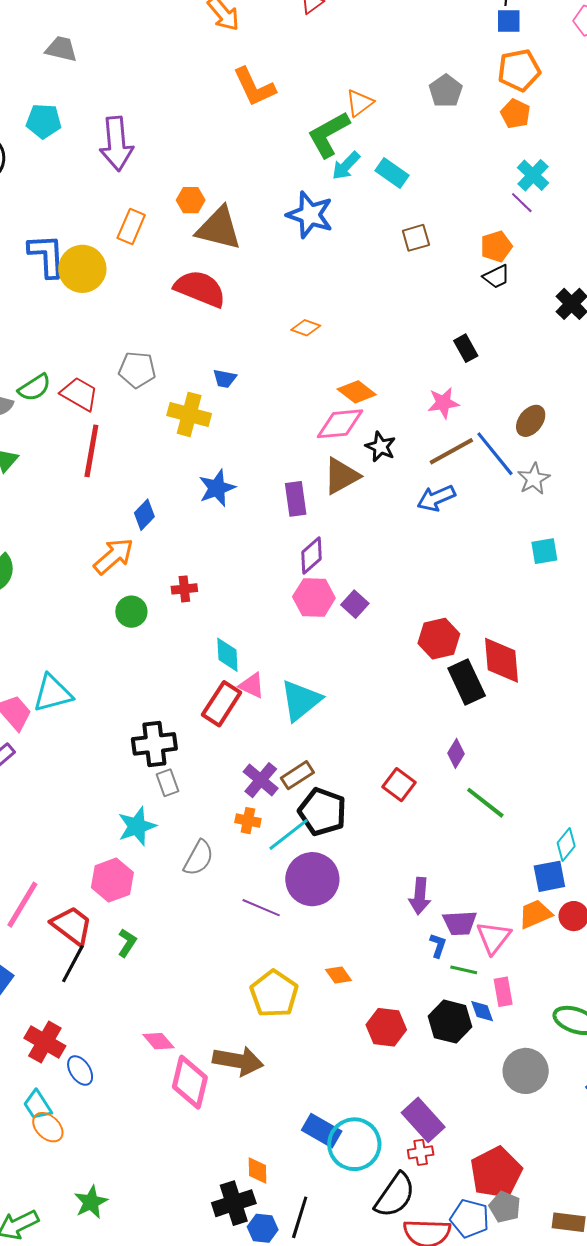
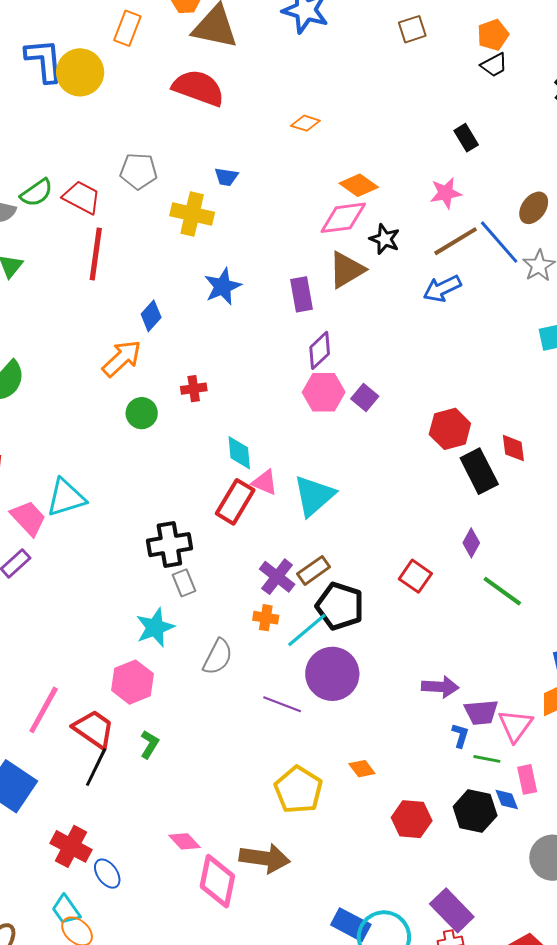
red diamond: (502, 660) -> (513, 448), size x0.6
purple arrow: (420, 896) -> (440, 687), turned -90

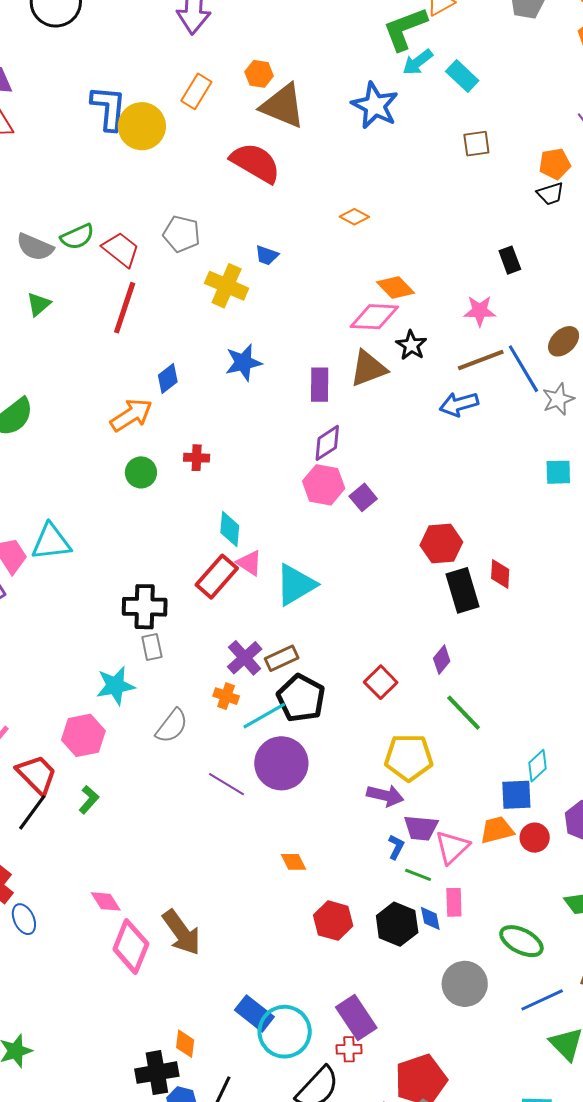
yellow pentagon: (298, 790) -> (409, 757), moved, turned 30
brown arrow: (265, 858) -> (182, 932), turned 36

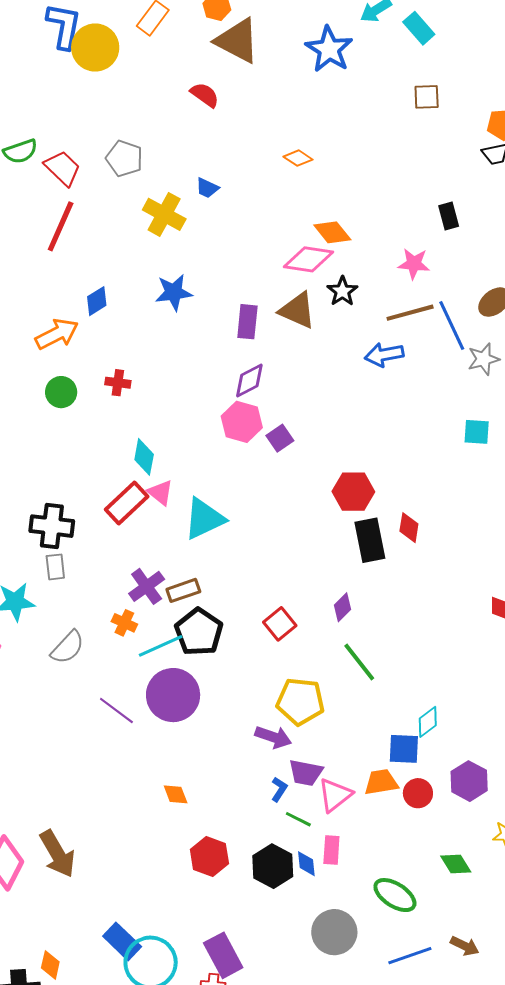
red semicircle: (255, 163) -> (205, 95), size x0.6
brown triangle: (368, 368) -> (297, 310), turned 39

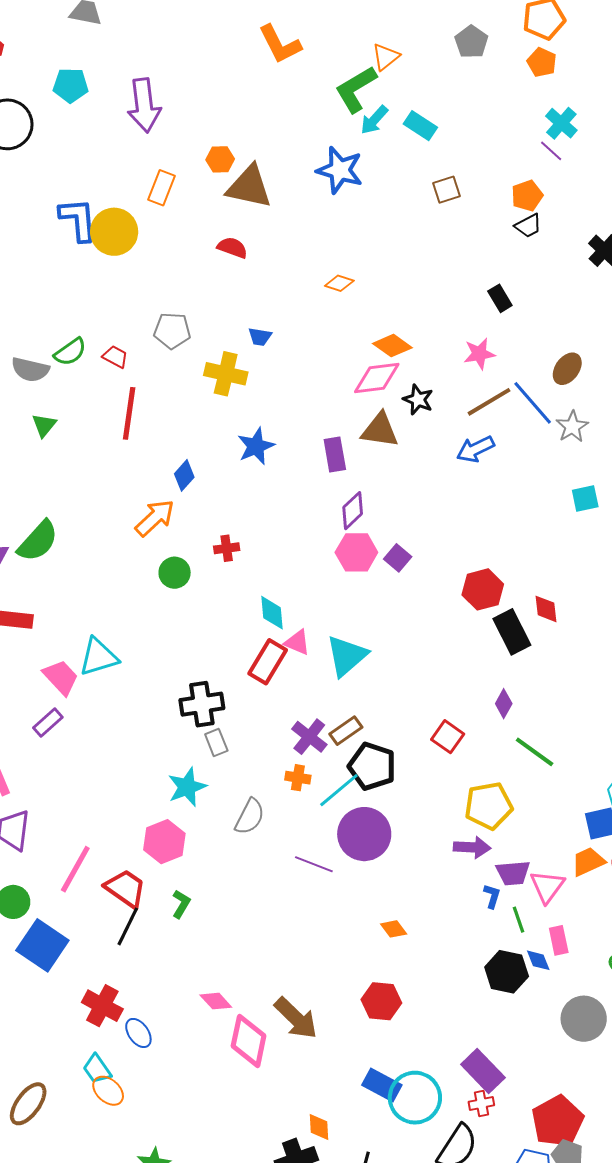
red trapezoid: (63, 168) -> (115, 357), size x0.7
green line: (298, 819) -> (518, 920), turned 60
red hexagon: (209, 856) -> (381, 1001), moved

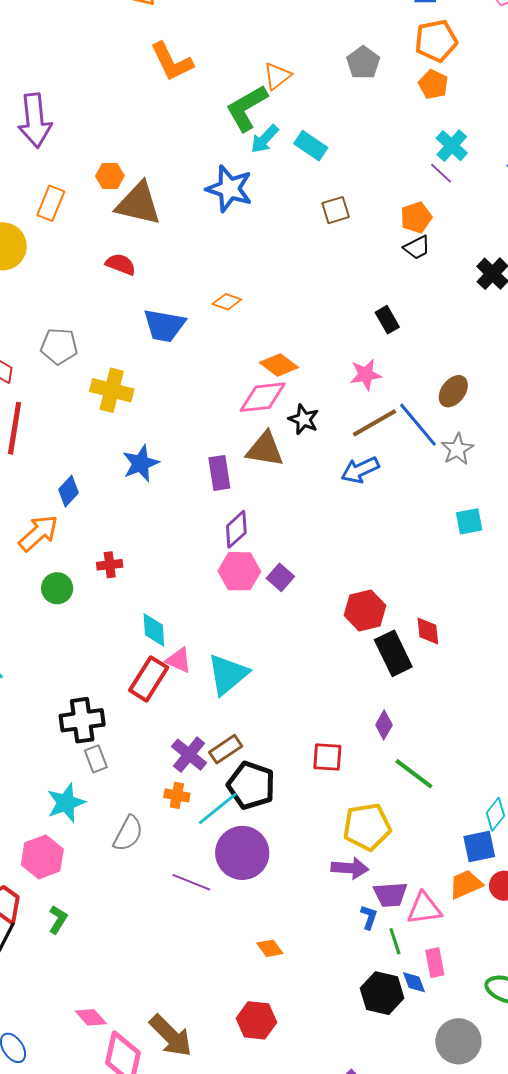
blue trapezoid: (260, 337) -> (164, 325), moved, size x1.8
red square: (448, 737) -> (327, 757), turned -32
pink triangle: (547, 886) -> (424, 908), turned 45

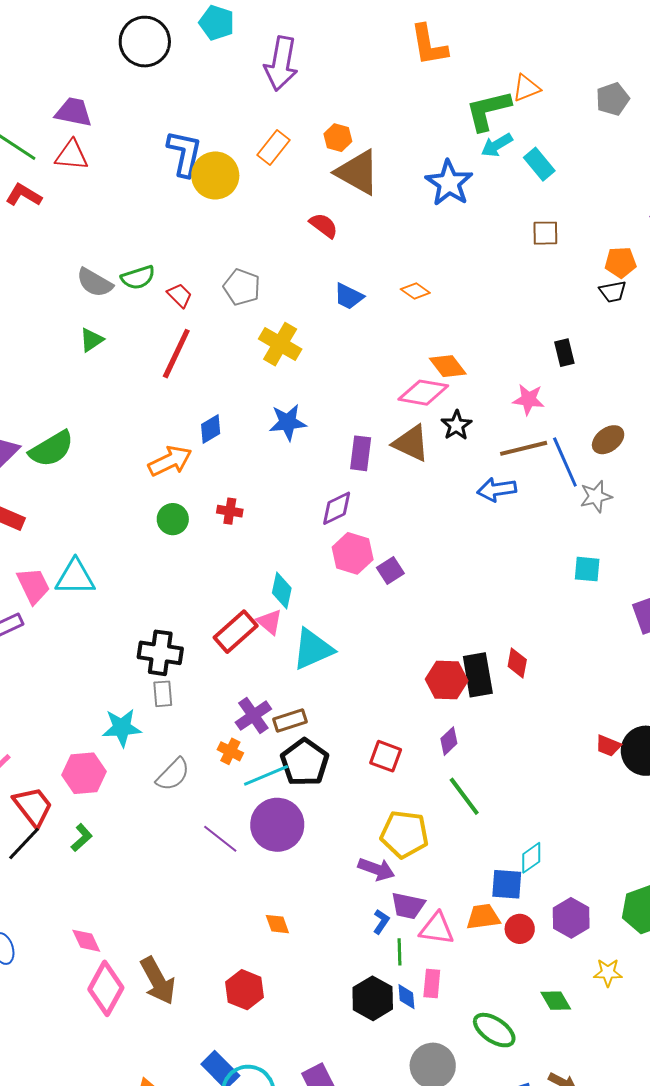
blue trapezoid: (164, 325) -> (349, 296), size x0.7
purple diamond: (236, 529) -> (337, 508), moved
red hexagon: (365, 610) -> (447, 680), moved
cyan diamond: (154, 630) -> (282, 590), moved

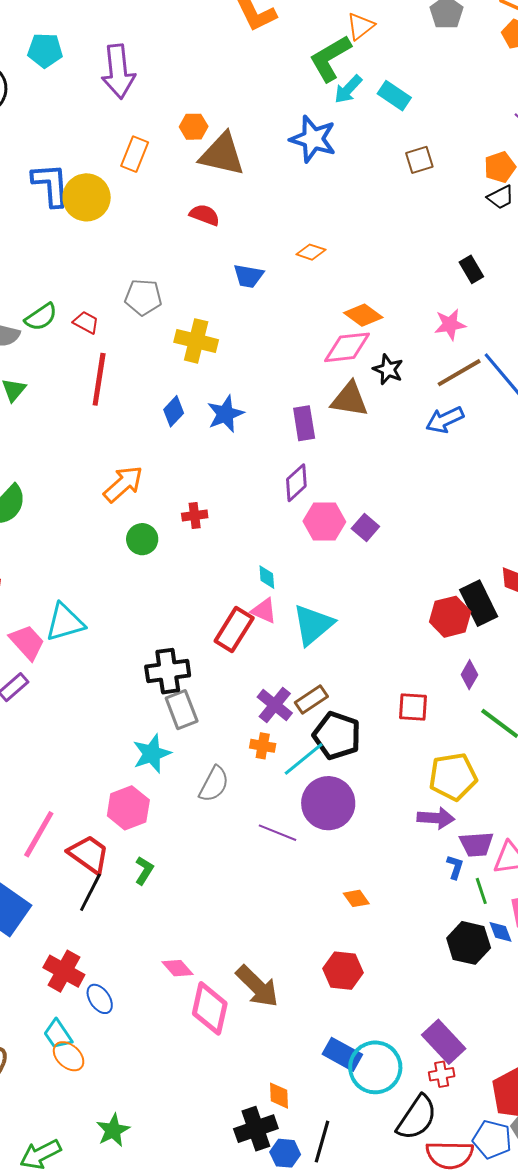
blue diamond: (211, 429) -> (174, 411), moved
cyan diamond: (282, 590) -> (267, 577), size x0.7
gray rectangle: (163, 694) -> (182, 710), size x1.4

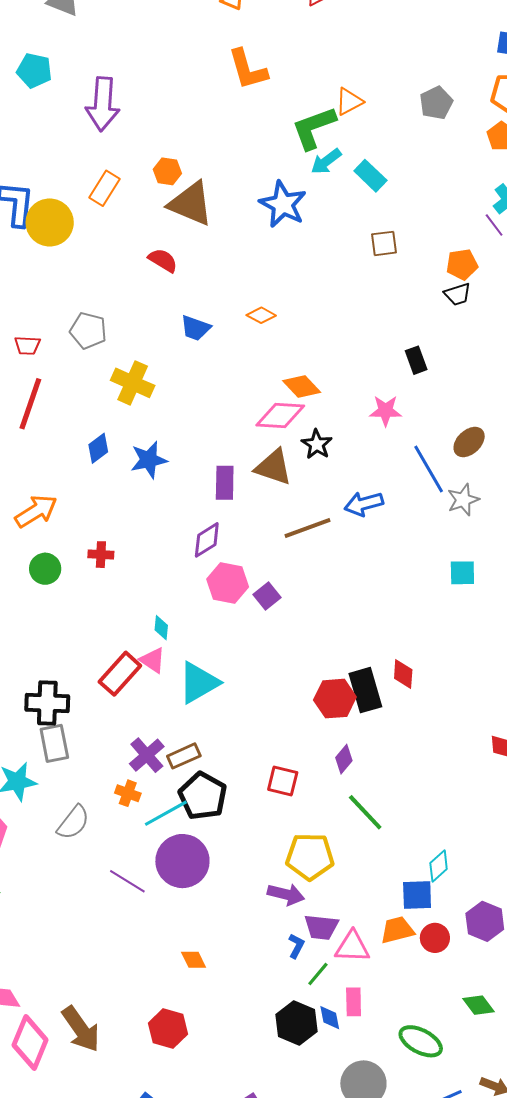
red trapezoid: (86, 322) -> (27, 346), turned 144
brown line: (459, 373) -> (308, 528), moved
green line: (481, 891) -> (318, 974), turned 48

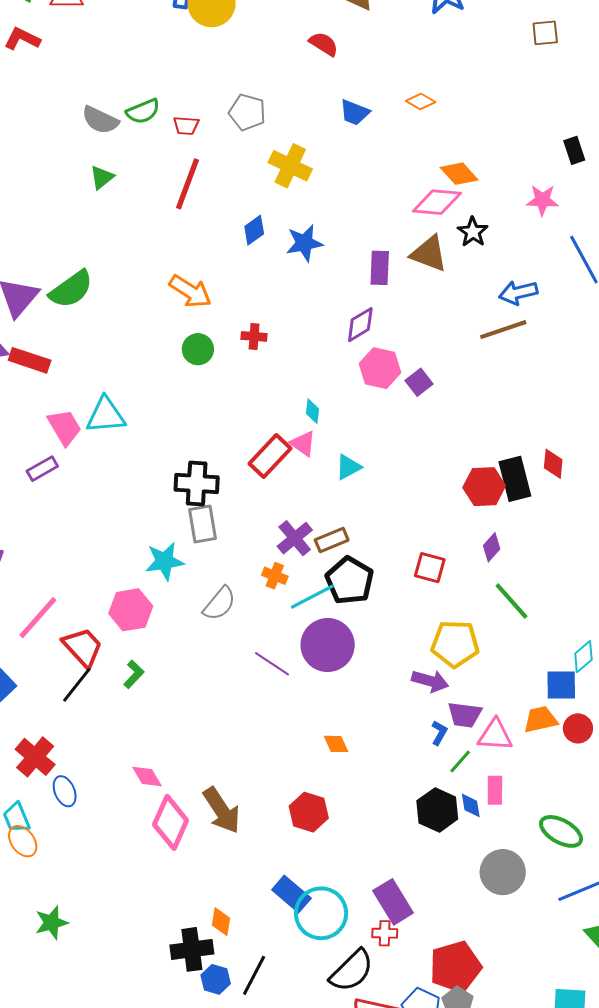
orange arrow: (36, 511) -> (190, 291), turned 63
brown line: (308, 528) -> (503, 330), moved
cyan triangle: (199, 683) -> (348, 467), size x0.6

